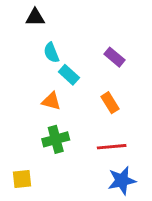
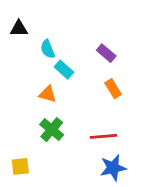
black triangle: (35, 17) -> (19, 29), moved
orange rectangle: (110, 103) -> (113, 89), moved
green cross: (56, 139) -> (52, 130), turned -35

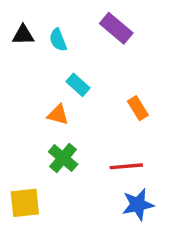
cyan semicircle: (48, 49) -> (58, 40), moved
purple rectangle: (106, 53) -> (116, 28), moved, size x1.4
yellow square: (20, 166) -> (25, 203), size x1.4

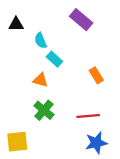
cyan semicircle: (58, 40) -> (40, 41), moved

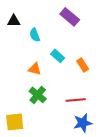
cyan rectangle: (54, 59) -> (58, 56), moved

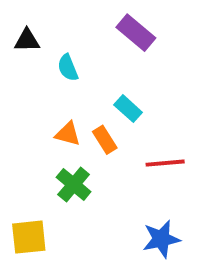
cyan rectangle: (58, 56) -> (128, 109), moved
orange rectangle: (83, 65) -> (105, 140), moved
red line: (76, 100) -> (165, 163), moved

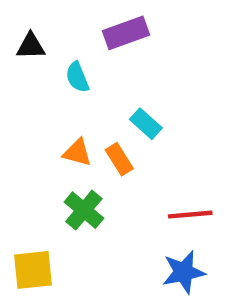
purple rectangle: (136, 33) -> (126, 33), moved, turned -60
red line: (165, 163) -> (190, 215), moved

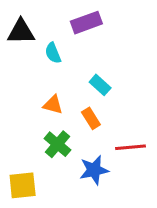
black triangle: (31, 46) -> (21, 32), size x1.4
orange rectangle: (119, 159) -> (91, 118), moved
blue star: (184, 272) -> (94, 170), moved

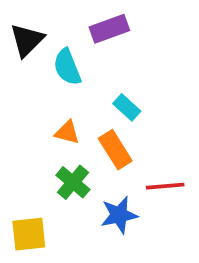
black triangle: (21, 32) -> (27, 40), turned -44
cyan semicircle: (53, 53) -> (67, 67), size x1.4
orange rectangle: (91, 118) -> (115, 150), size x1.4

